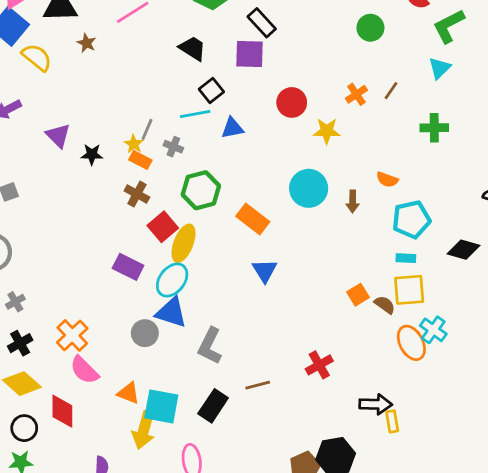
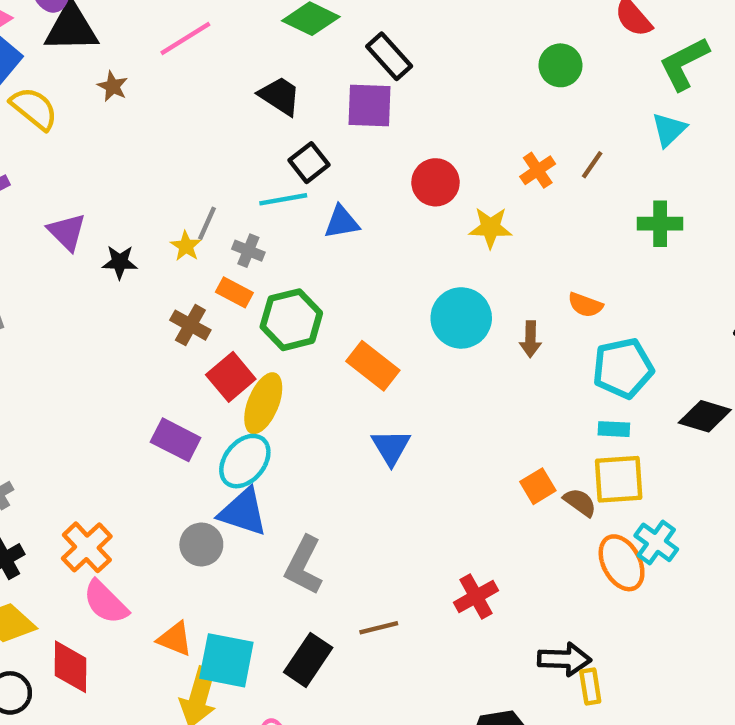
orange rectangle: (140, 160) -> (234, 292), moved

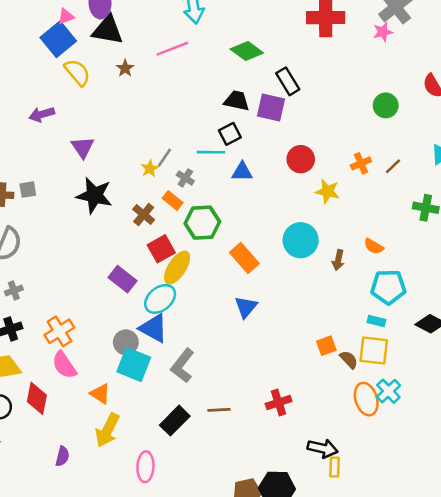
black trapezoid: (280, 96) -> (237, 101), moved, turned -32
black star: (120, 262) -> (94, 195), moved, size x1.8
cyan square: (226, 660) -> (134, 365), moved

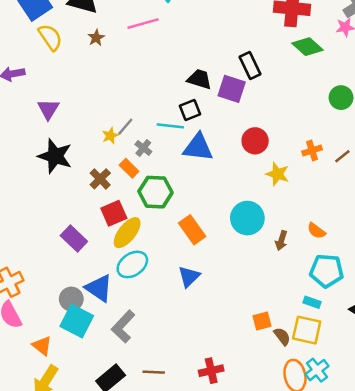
green diamond: (247, 51) -> (308, 47), moved
blue triangle: (242, 172) -> (198, 147), size x1.5
cyan ellipse: (160, 299) -> (132, 264), moved

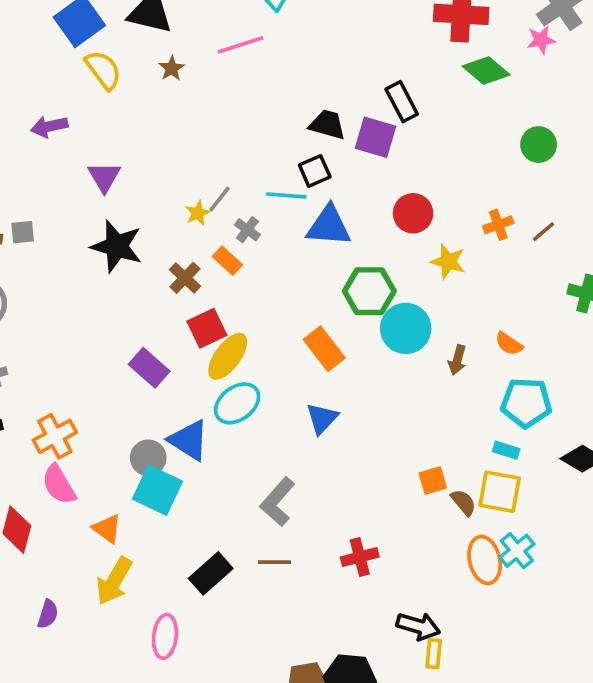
green hexagon: (155, 192) -> (369, 291), moved
gray L-shape: (123, 327) -> (278, 502), moved

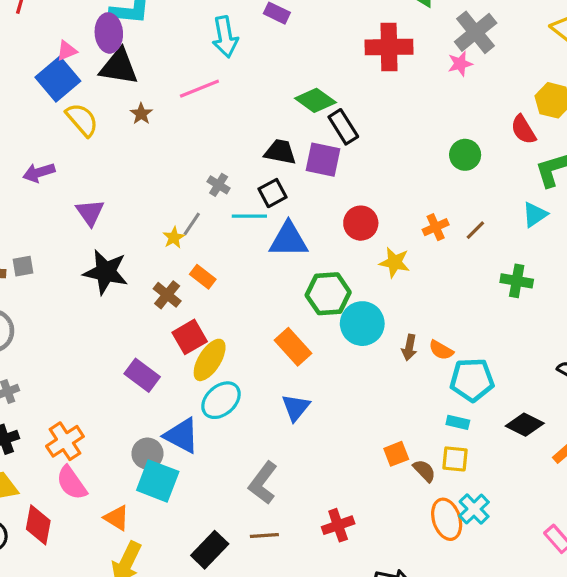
green diamond: (486, 71) -> (315, 100), moved
gray cross: (247, 230) -> (219, 185), moved
orange semicircle: (509, 344) -> (441, 350), moved
yellow square: (500, 492) -> (455, 459), size x0.7

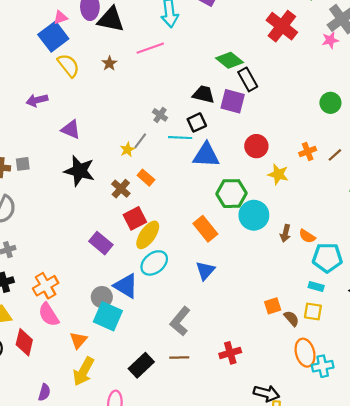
red cross: (389, 47) -> (282, 26), turned 36
black triangle: (119, 67) -> (111, 19), moved
purple triangle: (90, 212) -> (71, 129), turned -35
cyan cross: (474, 509) -> (323, 366), moved, turned 30
orange triangle: (117, 518) -> (78, 340), turned 36

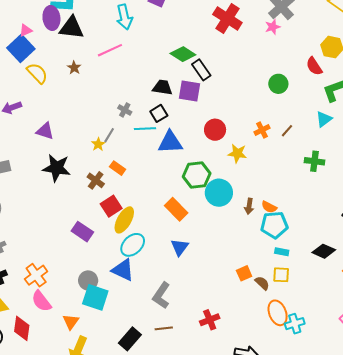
cyan pentagon: (327, 258) -> (274, 225), moved
blue triangle: (126, 286) -> (123, 270), moved

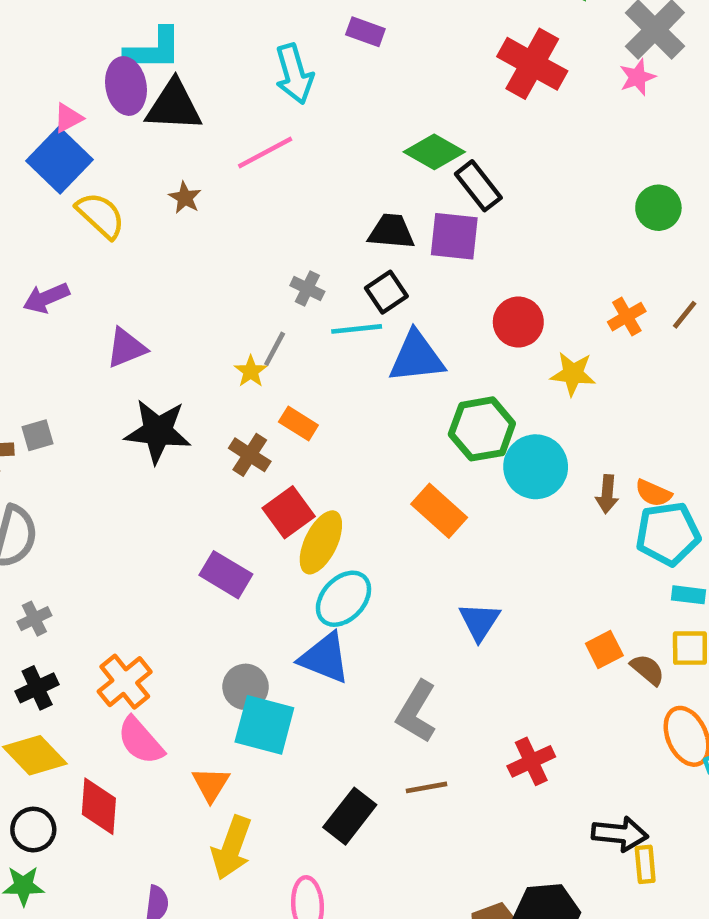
purple triangle: (45, 131) -> (126, 348), turned -36
blue triangle: (180, 247) -> (480, 621), moved

